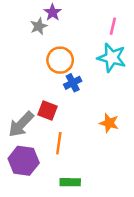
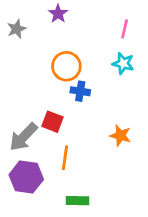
gray star: (39, 26) -> (17, 29), moved
cyan star: (112, 58) -> (123, 63), size x0.7
blue cross: (73, 83) -> (80, 91), turned 36

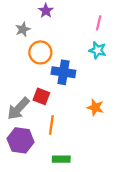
gray star: (17, 29) -> (23, 29), moved
orange circle: (66, 66) -> (40, 52), moved
blue cross: (80, 91) -> (63, 72), size x1.5

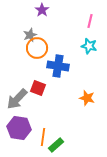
gray star: (23, 29) -> (30, 35), moved
orange line: (51, 125) -> (43, 137), moved
green rectangle: (61, 159) -> (56, 145), turned -42

